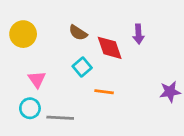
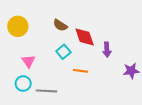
purple arrow: (138, 34) -> (107, 50), moved

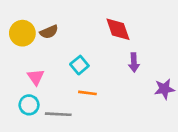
brown semicircle: (60, 25) -> (49, 32), moved, turned -56
red diamond: (85, 37) -> (118, 29), moved
orange line: (80, 71) -> (87, 93), moved

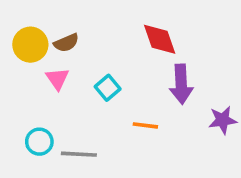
purple arrow: (134, 62) -> (181, 84), size x1.5
pink triangle: (36, 77) -> (57, 79), moved
orange line: (87, 93) -> (145, 125), moved

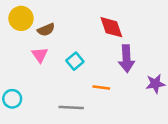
yellow circle: (30, 45) -> (21, 18), moved
cyan circle: (39, 142) -> (12, 99), moved
gray line: (79, 154) -> (71, 108), moved

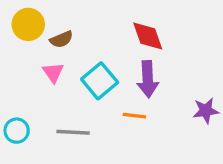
purple arrow: (126, 59) -> (148, 79), moved
cyan square: (75, 61) -> (100, 81), size x1.5
gray line: (71, 108) -> (73, 132), moved

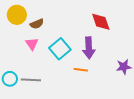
red diamond: (148, 36) -> (101, 22), moved
gray line: (73, 132) -> (31, 80), moved

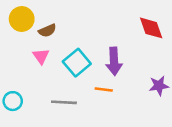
red diamond: (101, 22) -> (151, 28), moved
gray line: (31, 80) -> (64, 102), moved

